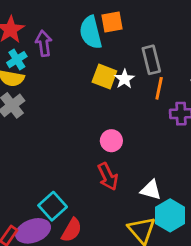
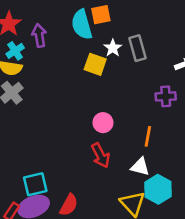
white star: (125, 79) -> (113, 48), moved
orange line: (159, 88) -> (148, 136), moved
cyan square: (53, 206) -> (35, 184), moved, turned 30

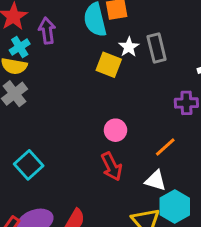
orange line: (148, 136) -> (165, 147), turned 36
cyan square: (35, 184) -> (29, 165), moved, turned -30

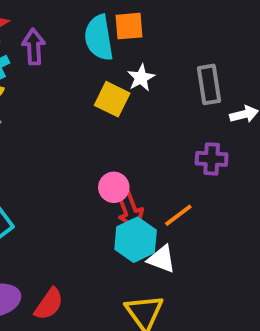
gray rectangle: (157, 48) -> (209, 84), moved
red arrow: (112, 167) -> (130, 210), moved
cyan hexagon: (175, 207) -> (136, 240), moved

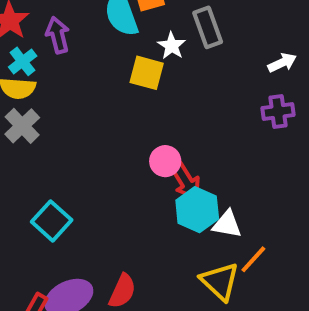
gray rectangle: (209, 84) -> (208, 27), moved
purple cross: (212, 159) -> (278, 111), moved
orange line: (178, 215) -> (253, 259), moved

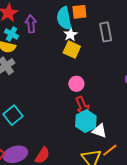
white star: (172, 46) -> (70, 34), moved
cyan cross: (23, 61) -> (11, 34), turned -32
pink circle: (165, 161) -> (76, 84), moved

